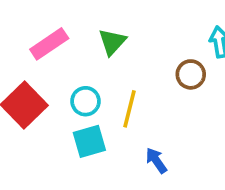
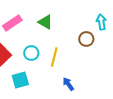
green triangle: (112, 42) -> (45, 22), turned -42
cyan square: (89, 141) -> (20, 80), moved

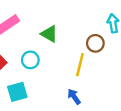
green triangle: (45, 22) -> (49, 34), moved
yellow line: (54, 57) -> (80, 65), moved

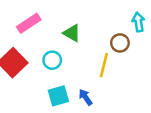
cyan square: (17, 92) -> (58, 96), moved
blue arrow: (74, 97) -> (85, 97), moved

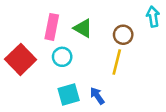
pink rectangle: (29, 23) -> (52, 27), moved, turned -45
brown circle: (120, 43) -> (123, 35), moved

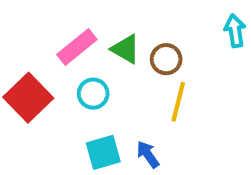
pink rectangle: (52, 27) -> (77, 47), turned 40
brown circle: (123, 35) -> (166, 59), moved

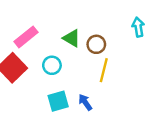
pink rectangle: (77, 47) -> (26, 37), moved

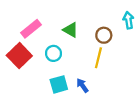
brown circle: (96, 44) -> (104, 35), moved

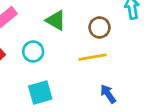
yellow line: (98, 58) -> (92, 57), turned 66
blue arrow: (82, 86) -> (108, 94), moved

